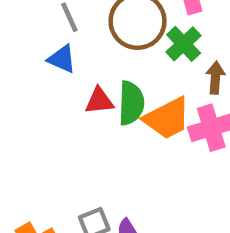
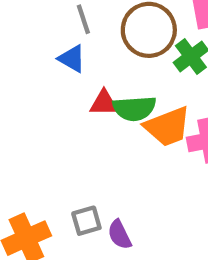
green semicircle: (131, 103) -> (134, 108), turned 78

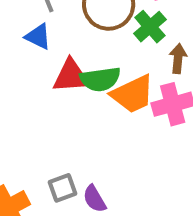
red triangle: (104, 103) -> (71, 76), size x1.4

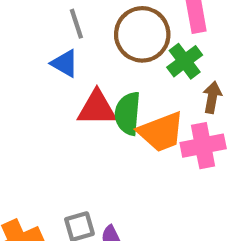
green semicircle: (100, 79) -> (128, 113), turned 99

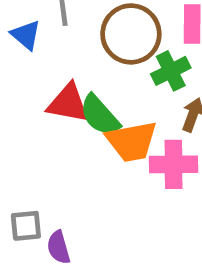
blue triangle: (65, 63) -> (26, 35), moved
green semicircle: (128, 113) -> (100, 115), turned -57

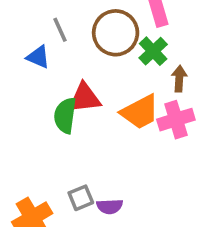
green semicircle: (100, 115) -> (65, 116), moved, turned 66
purple semicircle: (59, 247) -> (110, 206), turned -60

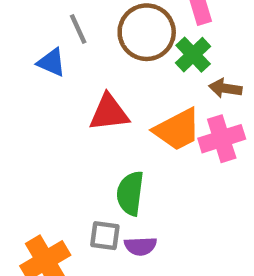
brown arrow: (179, 79) -> (225, 88), turned -85
green semicircle: (65, 116) -> (130, 193), moved
gray square: (81, 198) -> (105, 236), turned 30

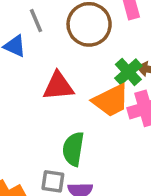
green cross: (193, 55) -> (128, 72), moved

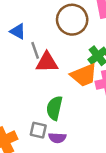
gray line: (36, 21) -> (35, 50), moved

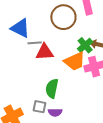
blue triangle: (18, 31) -> (20, 28), size x1.5
gray line: (35, 50) -> (35, 43), turned -72

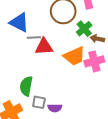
green cross: (85, 45) -> (84, 29), moved
green semicircle: (52, 88) -> (26, 86), moved

